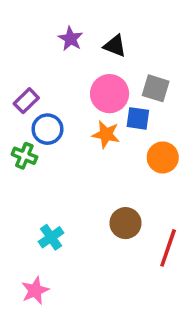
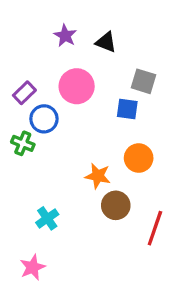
pink circle: (110, 94) -> (77, 86), moved
orange star: (106, 134) -> (98, 176), moved
orange circle: (163, 157) -> (139, 158), moved

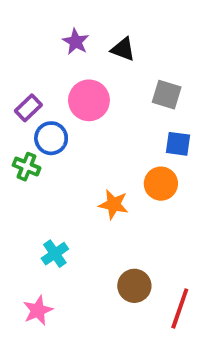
blue square: (127, 109) -> (178, 144), moved
brown circle: (116, 205) -> (134, 286), moved
red line: (155, 228) -> (180, 309), moved

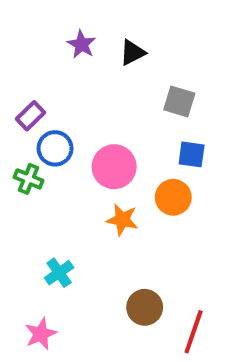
black triangle: (123, 49) -> (132, 53), turned -48
pink circle: (89, 100) -> (114, 167), moved

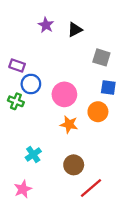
purple rectangle: (31, 116) -> (17, 66), turned 63
brown circle: (145, 307) -> (74, 165), moved
red line: (194, 332) -> (91, 188), moved, turned 30

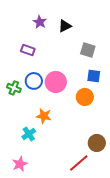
purple rectangle: (17, 66) -> (28, 50), moved
blue circle: (31, 84) -> (34, 81), moved
orange star: (69, 124) -> (44, 116), moved
brown circle: (74, 165) -> (97, 143), moved

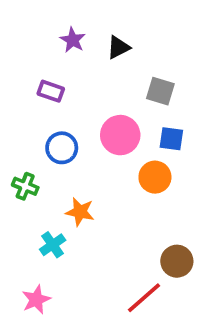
pink circle: (56, 82) -> (120, 135), moved
green cross: (14, 88) -> (25, 186), moved

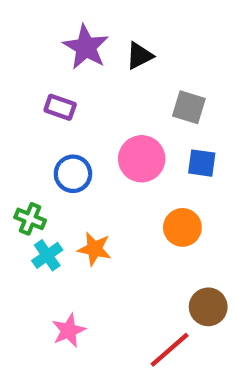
purple star: (73, 40) -> (86, 47), size x1.5
orange circle: (155, 177) -> (182, 227), moved
cyan cross: (53, 245) -> (47, 255), moved
pink star: (36, 300) -> (69, 330), moved

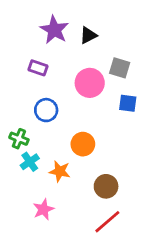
pink circle: (142, 159) -> (90, 83), moved
orange circle: (182, 227) -> (83, 144), moved
orange star: (94, 249) -> (60, 171), moved
brown circle: (208, 307) -> (106, 186), moved

